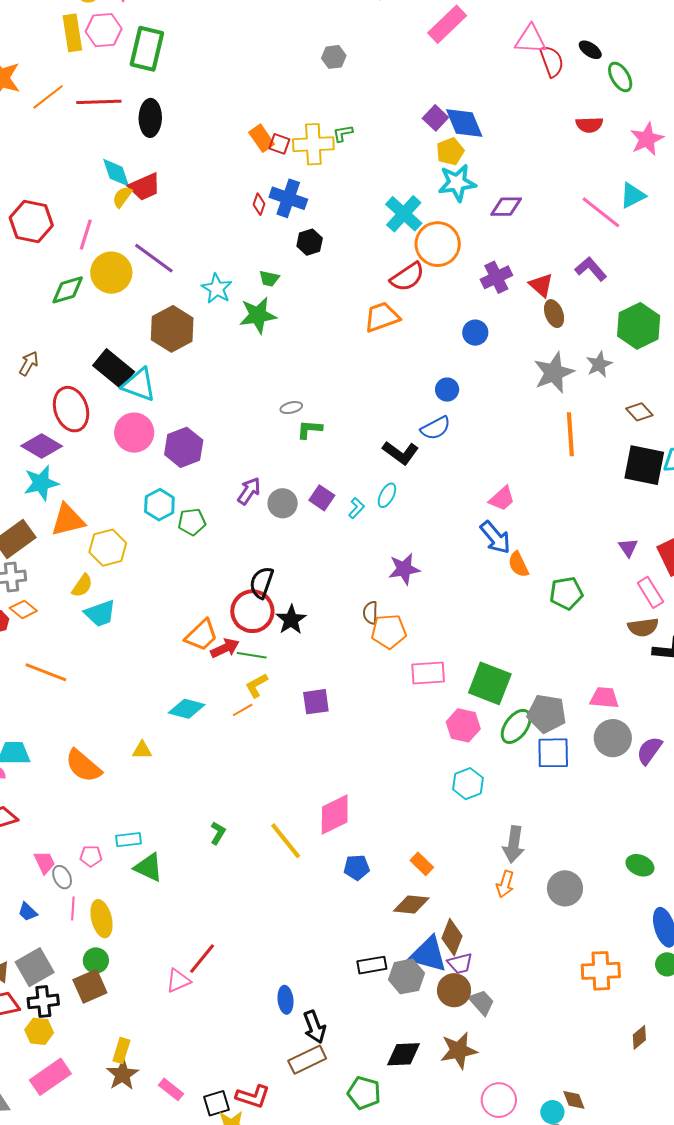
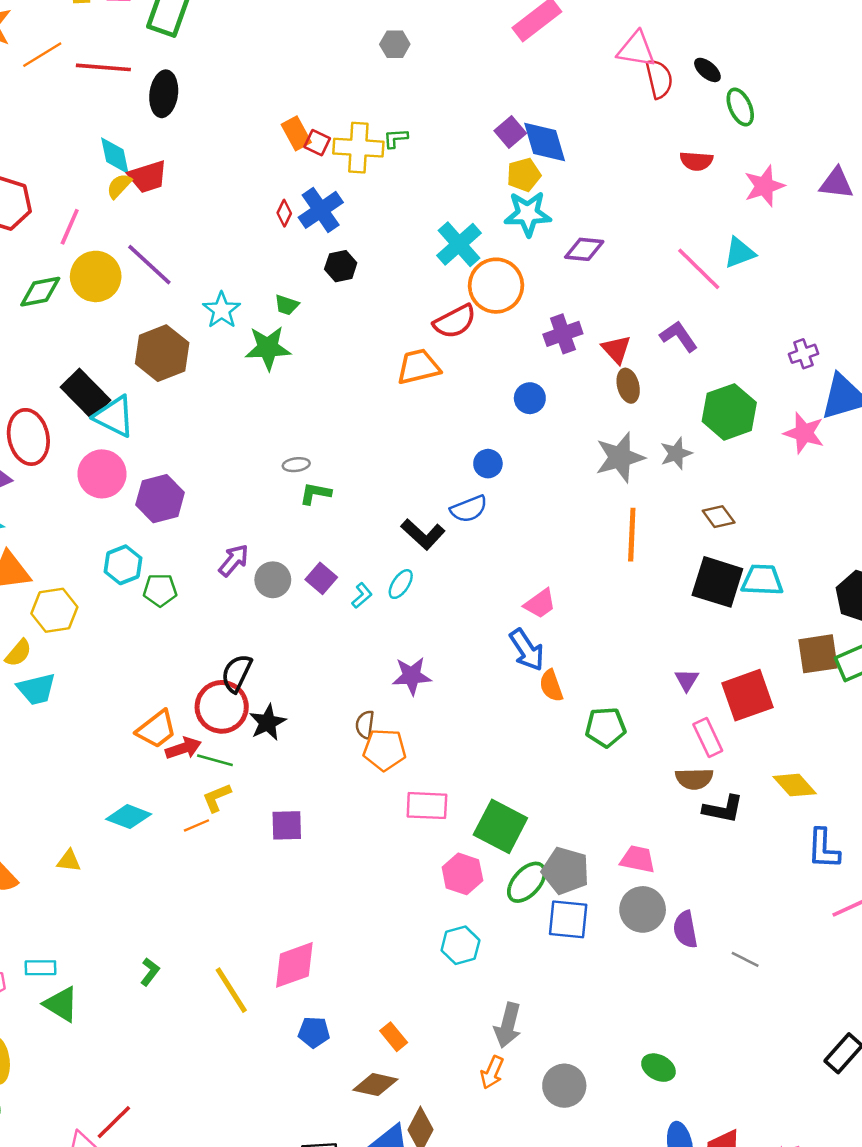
blue cross: (288, 198) -> (321, 210), turned 30
purple semicircle: (649, 751) -> (685, 929), turned -52

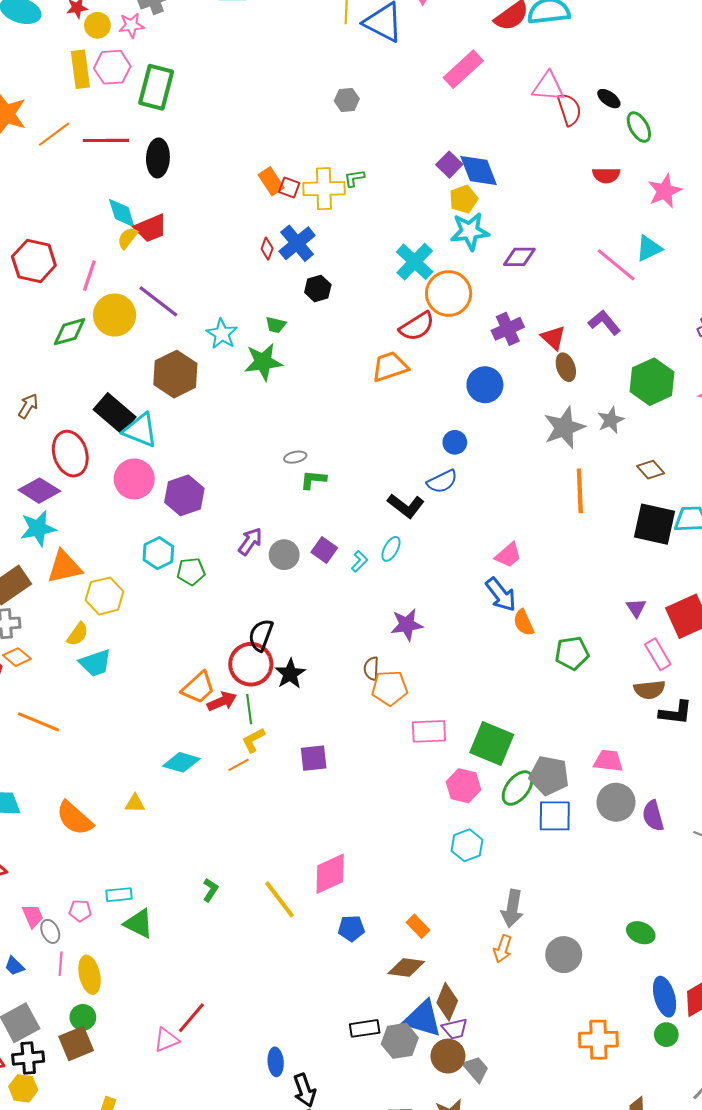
blue circle: (530, 398) -> (485, 385), size x1.4
green line: (215, 760) -> (249, 709), turned 72

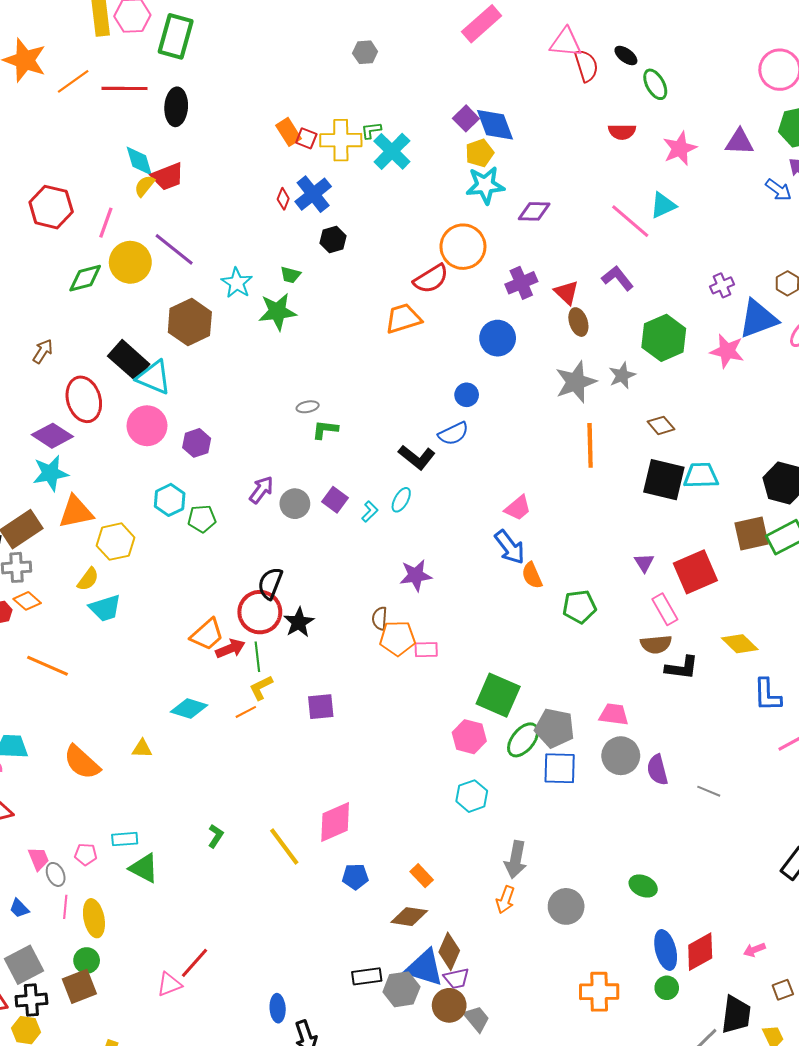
cyan cross: (415, 262) -> (392, 151), moved
purple hexagon: (184, 495) -> (197, 443), size x0.7
pink rectangle: (429, 731) -> (426, 650), moved, size x0.7

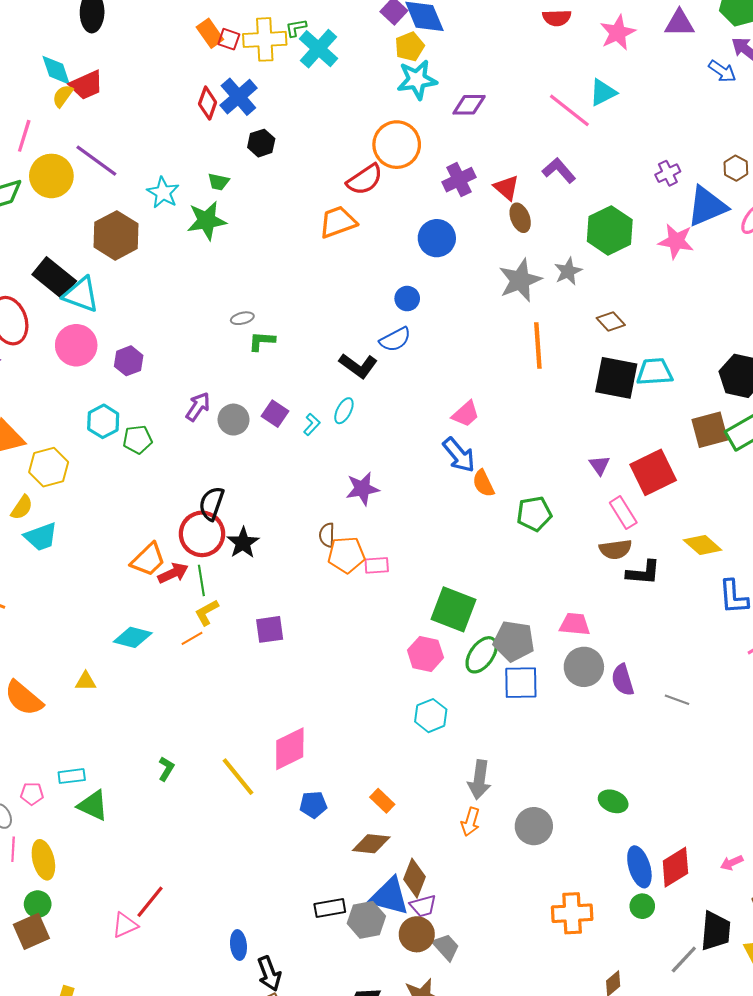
red diamond: (283, 199) -> (208, 103), size x1.4

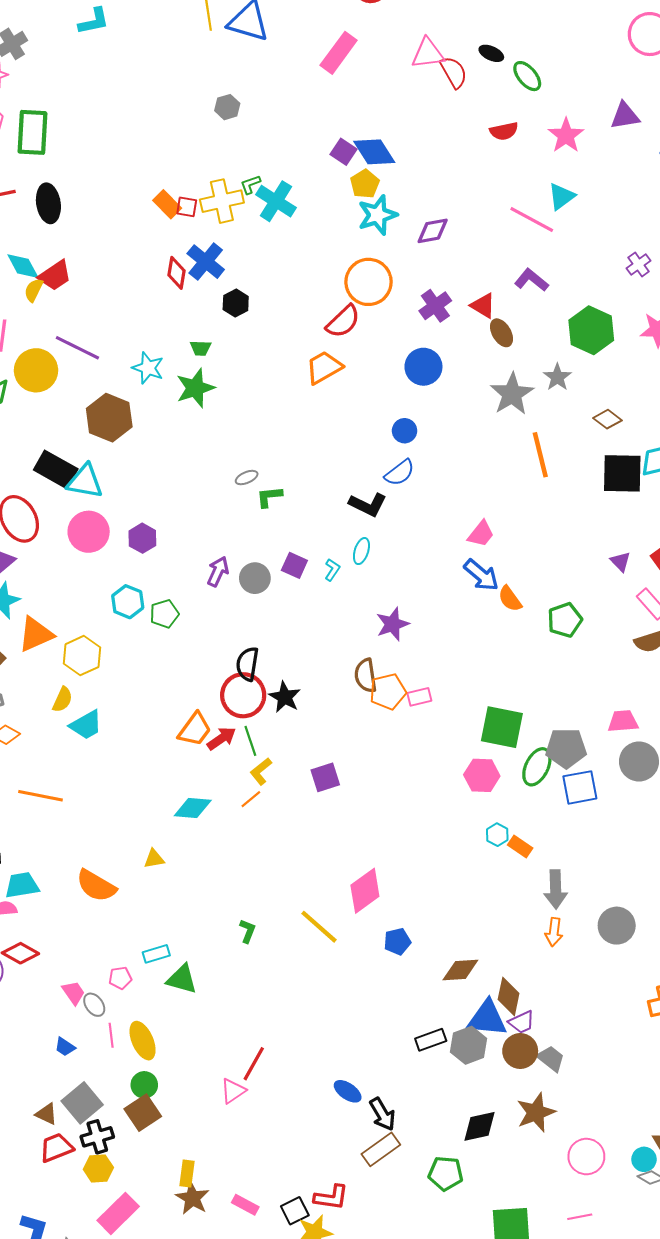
brown semicircle: (327, 535) -> (366, 676), size x1.4
cyan hexagon: (431, 716) -> (497, 835), size x0.7
orange rectangle: (382, 801) -> (520, 846), moved
blue ellipse: (238, 945) -> (348, 1091), turned -40

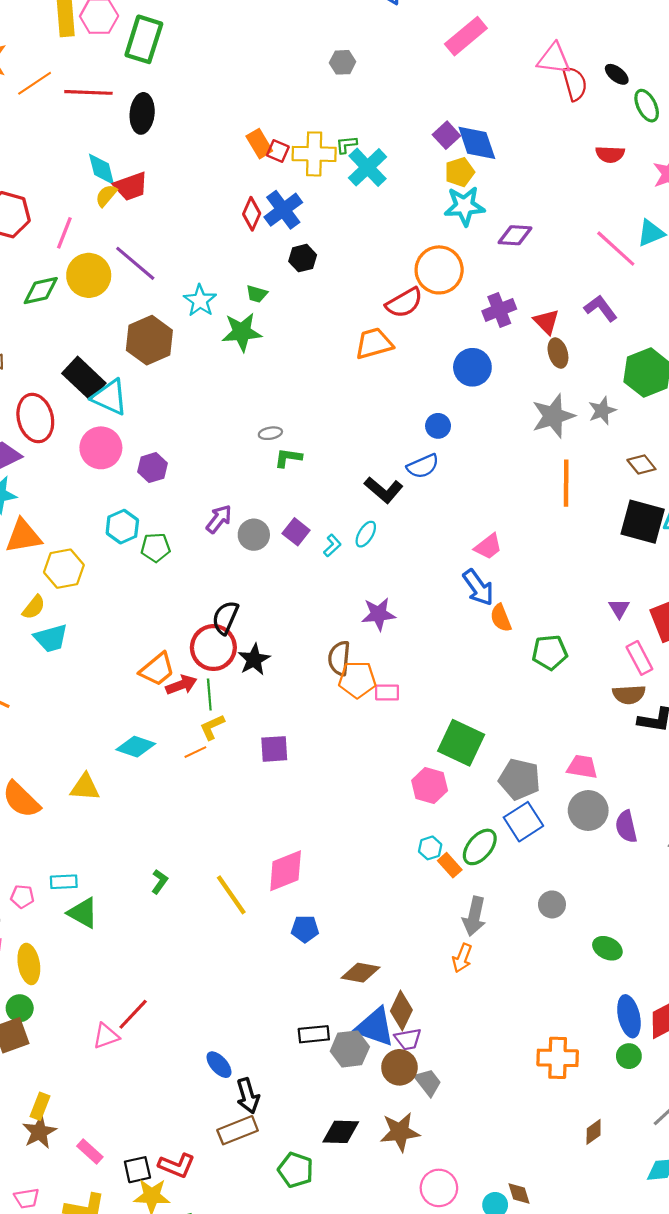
green ellipse: (537, 767) -> (480, 847), moved
blue square: (580, 787) -> (523, 822), turned -36
yellow triangle: (154, 859) -> (85, 787), size x1.4
gray circle: (617, 926) -> (552, 904), moved, size x0.7

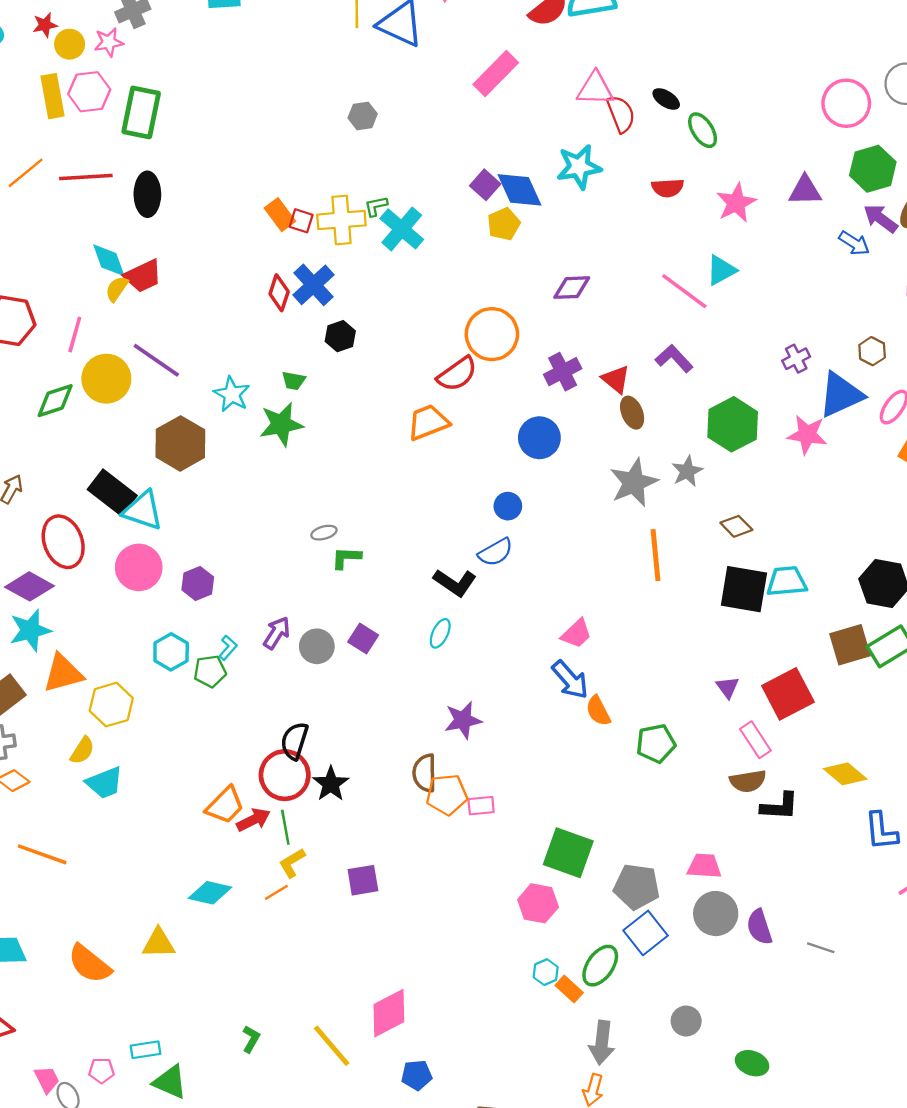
cyan star: (464, 206) -> (579, 167), moved
cyan L-shape: (332, 545) -> (228, 648), moved

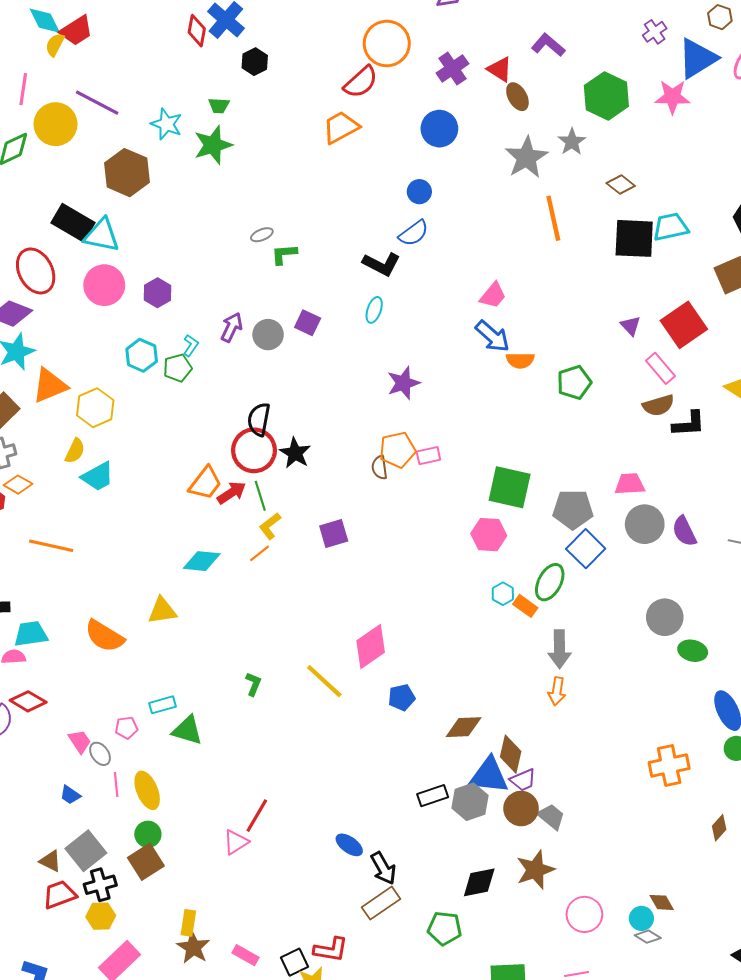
orange semicircle: (598, 711) -> (520, 360), turned -56
brown semicircle: (424, 773) -> (380, 467), moved, size x0.7
gray circle: (686, 1021) -> (665, 617), moved, size x1.4

